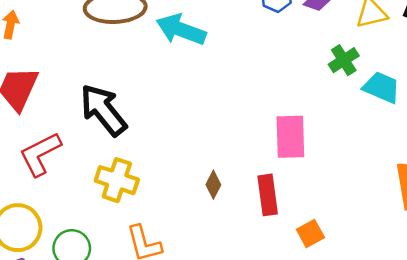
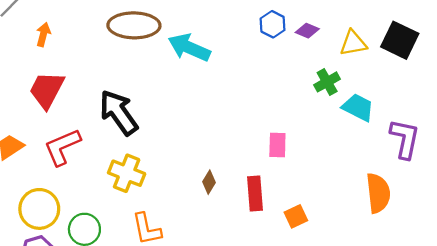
pink rectangle: (290, 137) -> (277, 145), size x0.7
orange square: (310, 233) -> (296, 216), moved

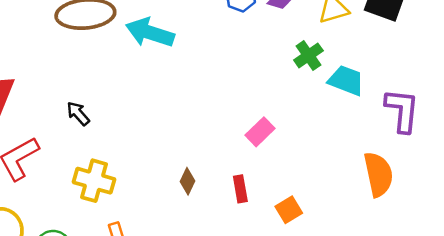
black arrow: (119, 113) -> (78, 113), size x0.5
pink rectangle: (277, 145) -> (260, 132), turned 50
red rectangle: (255, 194) -> (240, 189), size x0.7

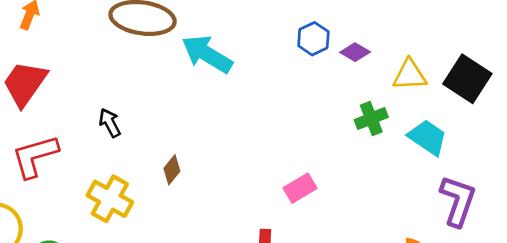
cyan trapezoid: (346, 80) -> (428, 137), moved
brown diamond: (187, 181) -> (172, 170), moved

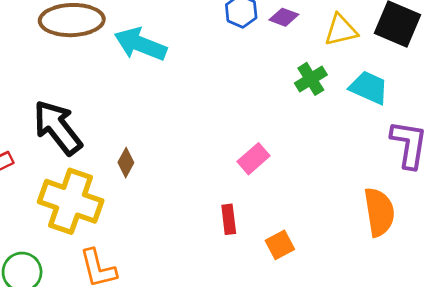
black arrow: (110, 123) -> (58, 127), size x2.0
yellow cross: (110, 199) -> (71, 201), size x1.4

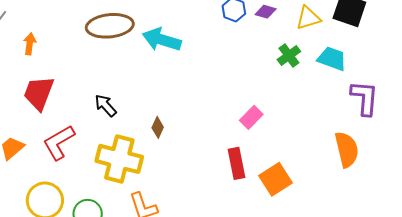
black arrow: (58, 127) -> (106, 105), size x0.6
red rectangle: (229, 219) -> (236, 163), size x1.4
orange square: (280, 245) -> (276, 179), size x1.5

